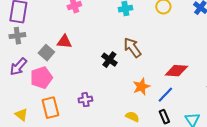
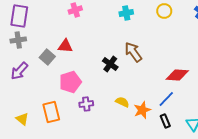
pink pentagon: (41, 78) -> (70, 82), moved
orange star: (141, 87) -> (142, 110), moved
yellow semicircle: (132, 117) -> (122, 102), moved

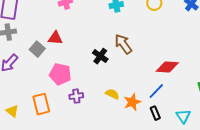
pink pentagon: (70, 82) -> (60, 74), turned 30

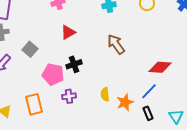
red triangle: (55, 38) -> (68, 32), moved, turned -35
black cross: (100, 56) -> (74, 64), moved, turned 35
yellow semicircle: (112, 94) -> (105, 94), turned -120

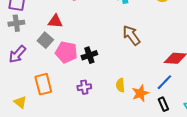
red triangle: (68, 32) -> (55, 21), moved, turned 35
pink pentagon: (53, 74) -> (66, 52), moved
orange rectangle: (34, 104) -> (43, 84), moved

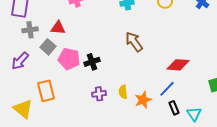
gray cross: (16, 23) -> (30, 30), moved
purple cross: (84, 87) -> (99, 94), moved
yellow triangle: (20, 102) -> (23, 109), size x1.5
black rectangle: (163, 104) -> (174, 108), moved

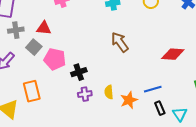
black cross: (92, 62) -> (79, 72), moved
red diamond: (178, 65) -> (173, 54), moved
blue line: (167, 89) -> (153, 89), turned 30

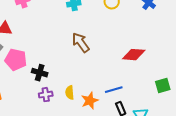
black cross: (79, 72) -> (40, 73), turned 35

